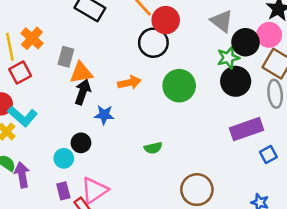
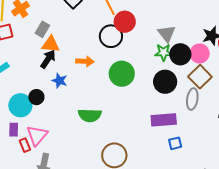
green star: (228, 58) -> (163, 52), moved
green semicircle: (153, 148) -> (90, 115), size x1.6
cyan circle: (64, 158) -> (20, 105), size x1.5
pink triangle: (94, 190) -> (37, 135), turned -30

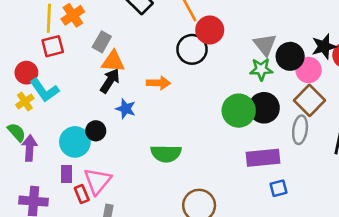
black circle: (180, 54) -> (290, 56), moved
green circle: (122, 74) -> (239, 111), moved

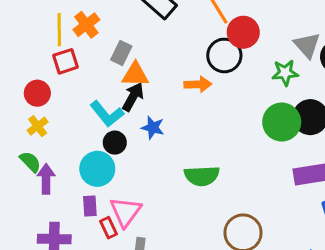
green star: (261, 69) -> (285, 73), moved
orange arrow: (158, 83) -> (198, 84), moved
cyan L-shape: (44, 90) -> (107, 114), moved
black circle: (96, 131) -> (115, 143), moved

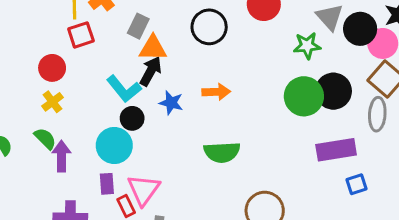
black circle: (224, 55) -> (209, 27), moved
orange arrow: (198, 84) -> (216, 92), moved

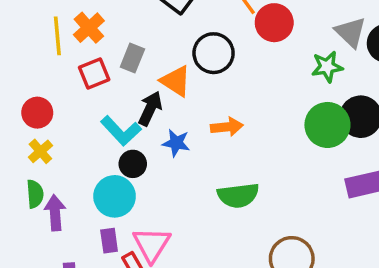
red square: (81, 35) -> (94, 73), moved
orange triangle: (153, 48) -> (176, 81), moved, turned 36
green semicircle: (45, 139) -> (35, 194), turned 45

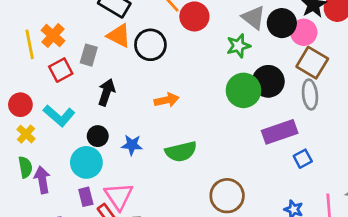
orange triangle: (176, 81) -> (119, 36), moved
cyan L-shape: (121, 131) -> (59, 116), moved
blue star: (176, 143) -> (132, 145), moved

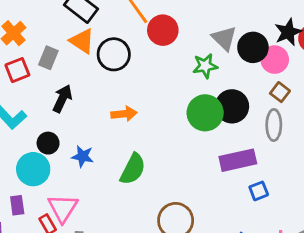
brown square: (312, 63) -> (280, 92), size x0.6
green semicircle: (181, 152) -> (133, 169), turned -56
purple rectangle: (86, 197) -> (17, 205), moved

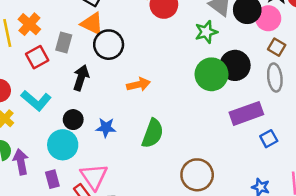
black circle: (114, 54) -> (109, 45), moved

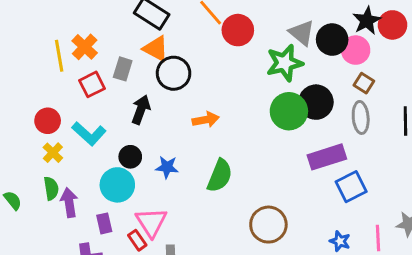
green star: (206, 32) -> (285, 63), size x1.4
blue square: (269, 139) -> (351, 187), size x1.5

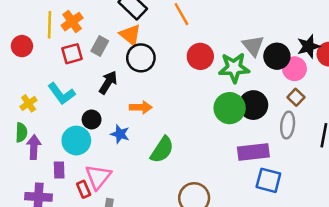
red circle: (238, 30) -> (200, 56), moved
orange arrow: (206, 120) -> (141, 107), moved
red circle: (48, 121) -> (22, 46), moved
blue square: (351, 187) -> (268, 180), turned 30

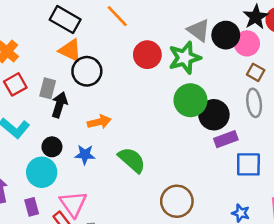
gray rectangle: (100, 46) -> (48, 88), moved
black circle: (253, 105) -> (214, 115), moved
green semicircle: (162, 150) -> (132, 160), turned -68
purple rectangle: (253, 152) -> (226, 139), size x0.7

